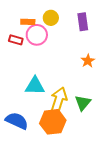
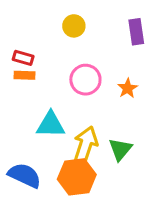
orange rectangle: (28, 22) -> (25, 75), moved
purple rectangle: (83, 22) -> (136, 32), moved
pink circle: (37, 35) -> (85, 80), moved

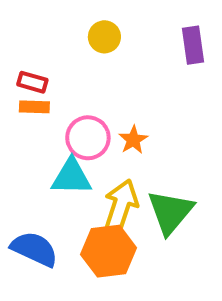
pink circle: (85, 80) -> (88, 138), moved
orange star: (128, 88) -> (133, 140), moved
green triangle: (120, 149) -> (170, 212), size x1.4

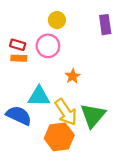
pink circle: (88, 138) -> (48, 46), moved
yellow arrow: (121, 206) -> (66, 112), turned 128
blue semicircle: (34, 249) -> (19, 115), moved

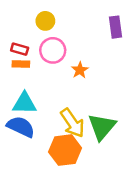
yellow circle: (57, 20) -> (45, 21), moved
orange star: (73, 76) -> (80, 70), moved
cyan triangle: (39, 96) -> (24, 103), moved

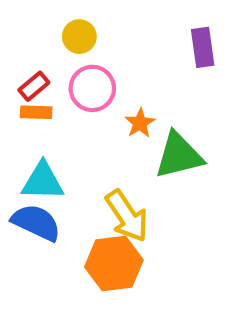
red rectangle: (20, 49) -> (34, 86), turned -56
green triangle: (102, 127) -> (179, 155), moved, turned 36

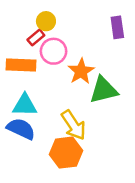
red rectangle: (34, 86) -> (36, 37), moved
orange rectangle: (36, 112) -> (21, 65), size x1.6
orange star: (140, 123) -> (81, 71), size x1.5

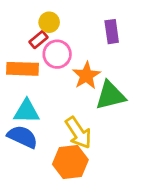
purple rectangle: (117, 27) -> (112, 32), moved

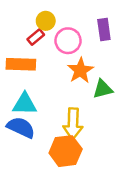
pink circle: (57, 54) -> (68, 41), moved
green triangle: (110, 95) -> (103, 89), size x0.7
yellow arrow: (78, 133) -> (73, 124), turned 36

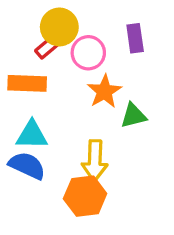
yellow circle: (46, 21) -> (59, 27), size x1.5

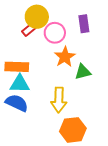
orange rectangle: (27, 83) -> (17, 67), moved
orange hexagon: (85, 196) -> (73, 130), moved

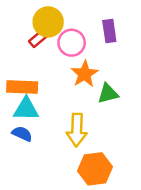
blue semicircle: (17, 103) -> (22, 134), size x0.7

